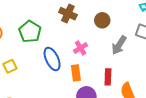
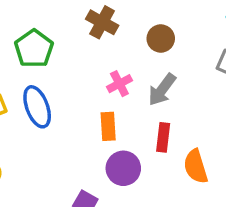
gray arrow: (119, 45) -> (162, 90), moved
blue ellipse: (52, 59) -> (37, 107), moved

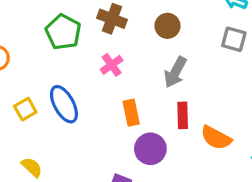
green pentagon: (34, 49) -> (63, 32), moved
pink cross: (119, 84) -> (112, 65), moved
orange semicircle: (196, 167) -> (216, 138), turned -36

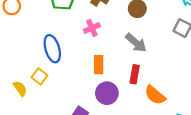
gray arrow: (175, 72) -> (136, 43), turned -90
yellow square: (25, 109) -> (39, 76), moved, turned -35

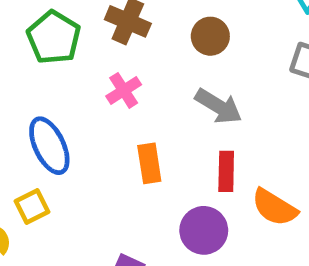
yellow square: (39, 76) -> (32, 206), turned 35
purple circle: (107, 93) -> (204, 230), moved

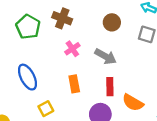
brown circle: (210, 36) -> (112, 22), moved
pink cross: (124, 90) -> (72, 49), moved
yellow square: (32, 206) -> (46, 109), moved

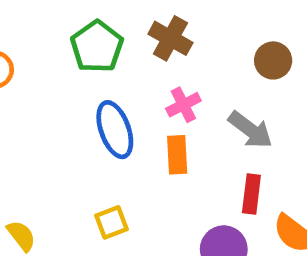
blue ellipse: (27, 77) -> (115, 130), moved
orange rectangle: (74, 84) -> (177, 155), moved

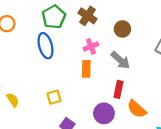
brown circle: (273, 60) -> (122, 29), moved
blue ellipse: (115, 130) -> (45, 46), moved

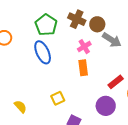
brown circle: (122, 29) -> (97, 24), moved
gray arrow: (120, 60) -> (112, 40), moved
red rectangle: (119, 89) -> (116, 82), turned 49

